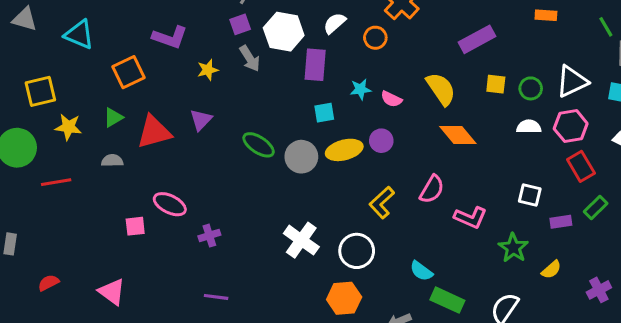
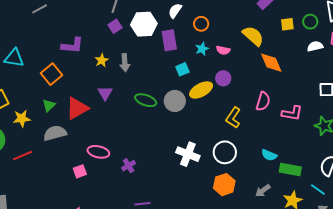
orange circle: (375, 38) -> (201, 24), moved
gray arrow: (250, 58) -> (125, 63), moved, turned 42
orange diamond: (458, 135) -> (271, 63), turned 30
gray semicircle: (112, 161) -> (55, 133), size x1.6

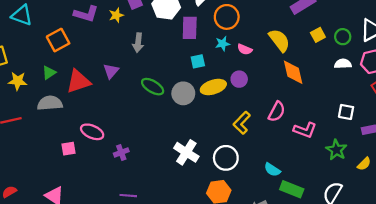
orange circle: (201, 24) -> (227, 17), size x1.5
yellow square: (287, 24) -> (318, 35), turned -32
yellow star: (102, 60) -> (116, 15), moved

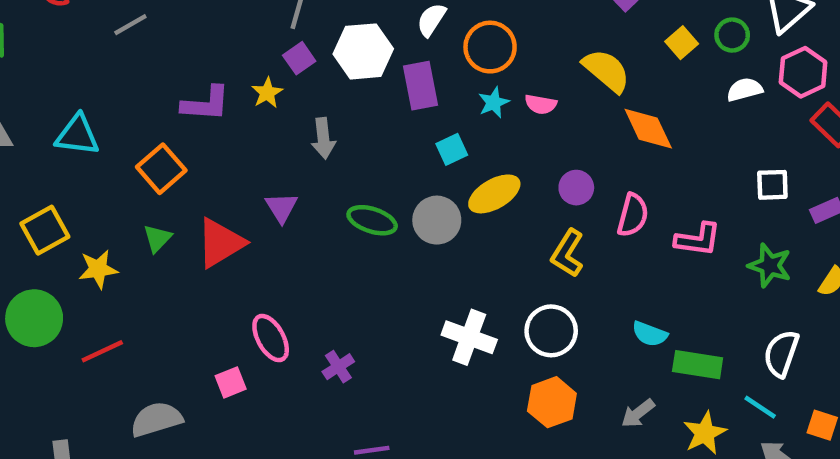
purple circle: (239, 79) -> (576, 188), moved
gray semicircle: (50, 103) -> (156, 419), moved
pink ellipse: (92, 132) -> (271, 338), turned 50

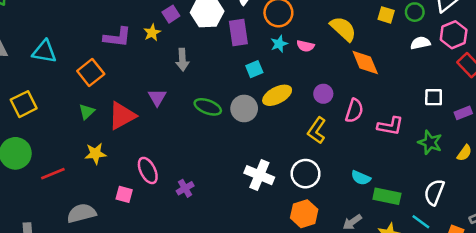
yellow square: (682, 43) -> (386, 15), turned -35
yellow star: (98, 269) -> (95, 154), moved
pink square: (231, 382) -> (124, 194), turned 35

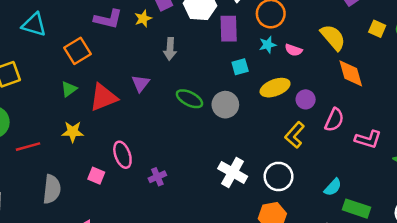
yellow ellipse: (277, 95) -> (275, 88), moved
cyan semicircle: (361, 178) -> (333, 187), turned -78
gray semicircle: (81, 213) -> (52, 189), turned 104

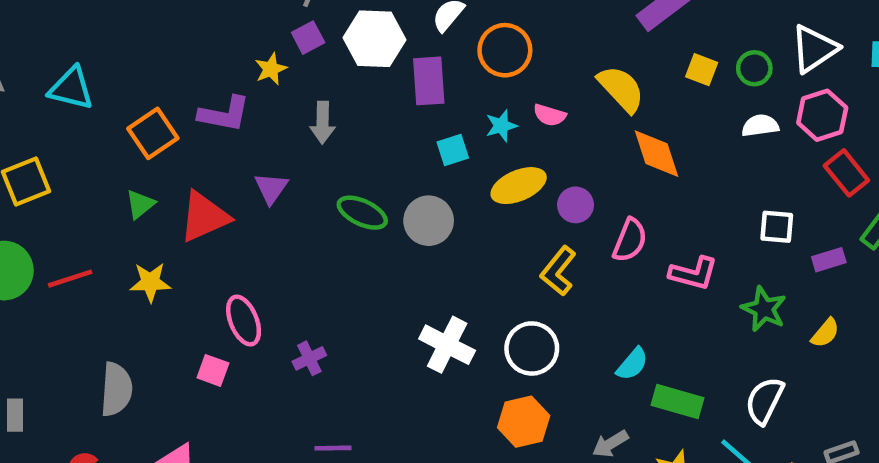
purple L-shape: (108, 19) -> (224, 114), moved
cyan star: (268, 45) -> (501, 126), moved
red line: (28, 147) -> (70, 279), moved
pink square: (96, 176) -> (213, 370), moved

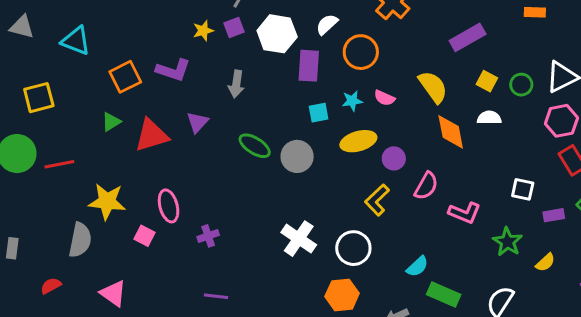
yellow star: (271, 69) -> (203, 31), moved
white semicircle: (760, 126) -> (489, 118), moved
yellow star: (150, 282) -> (107, 202), moved, size x1.4

